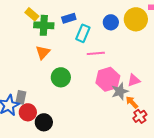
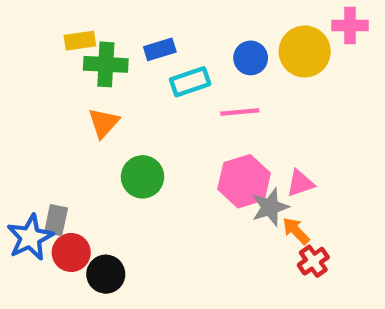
yellow rectangle: (32, 14) -> (80, 41), turned -48
cyan rectangle: (83, 33) -> (190, 82), turned 48
pink line: (96, 53) -> (240, 112), moved

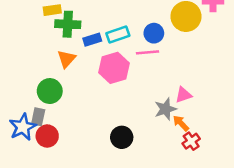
blue rectangle: (160, 49) -> (92, 40), moved
blue circle: (251, 58) -> (154, 33), moved
green circle: (143, 177) -> (50, 91), moved
pink hexagon: (244, 181) -> (114, 68), moved
black circle: (106, 274) -> (122, 137), moved

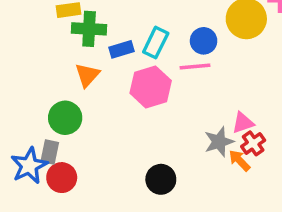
cyan rectangle: (118, 34) -> (156, 43), turned -45
red cross: (191, 141) -> (253, 143), moved

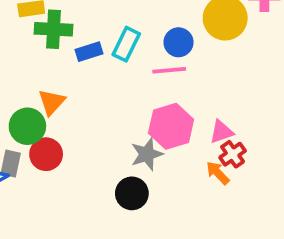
orange triangle: (87, 75) -> (52, 102), moved
pink hexagon: (151, 87) -> (171, 126), moved
gray star: (219, 142) -> (147, 154), moved
red circle: (62, 178) -> (46, 154), moved

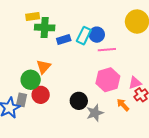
blue circle: (179, 42) -> (97, 35), moved
gray star: (147, 154) -> (95, 113), moved
orange arrow: (218, 173) -> (123, 105), moved
black circle: (132, 193) -> (79, 101), moved

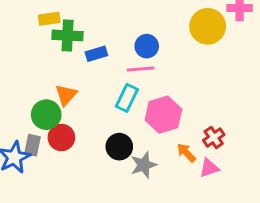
cyan rectangle: (84, 36) -> (127, 98), moved
pink line: (107, 50) -> (141, 69), moved
pink triangle: (135, 83) -> (209, 168), moved

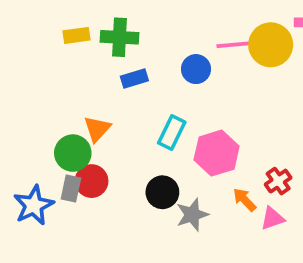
green cross: (68, 35) -> (119, 37), moved
pink line: (141, 69) -> (233, 45), moved
gray rectangle: (32, 145) -> (71, 189), moved

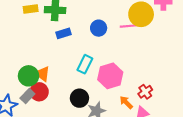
pink line: (233, 45) -> (129, 26), moved
orange triangle: (97, 129) -> (42, 74), moved, turned -35
gray rectangle: (71, 189) -> (27, 96), turned 32

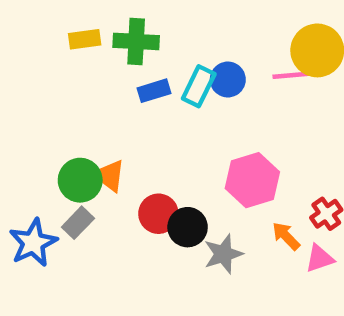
cyan rectangle: (85, 64) -> (199, 86), moved
red circle: (39, 92) -> (158, 214), moved

